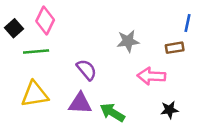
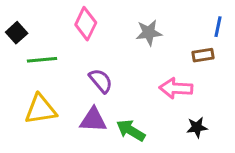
pink diamond: (45, 20) -> (86, 24), moved
gray star: (128, 41) -> (149, 33), moved

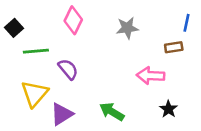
purple semicircle: (101, 81) -> (68, 69), moved
yellow triangle: (41, 109) -> (35, 94), turned -40
purple triangle: (93, 120) -> (62, 114), moved, turned -35
black star: (197, 127) -> (169, 109), turned -30

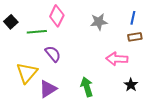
blue line: (187, 23) -> (133, 18), moved
green line: (36, 51) -> (37, 32), moved
green arrow: (112, 112) -> (87, 87), turned 42

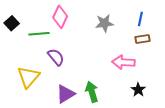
purple triangle: (48, 89) -> (65, 94), moved

